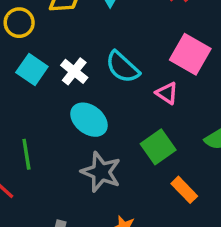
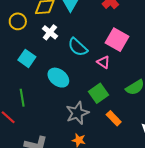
cyan square: (32, 69) -> (27, 58), moved
white cross: (74, 71) -> (50, 32), moved
gray star: (101, 172) -> (77, 113), moved, turned 30

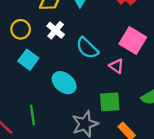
yellow circle: (18, 21) -> (21, 29), moved
green square: (98, 93) -> (110, 102), turned 30
green line: (22, 98) -> (32, 115), moved

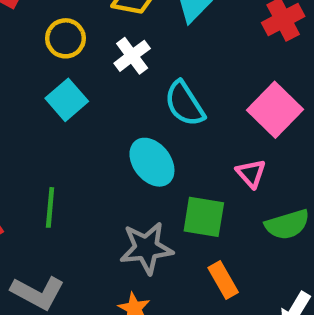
pink triangle: (116, 66) -> (251, 173), moved
cyan ellipse: (64, 83) -> (152, 162), moved

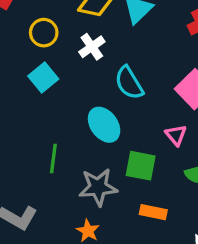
green line: (50, 207) -> (53, 158), moved
orange rectangle: (223, 280) -> (153, 212), turned -50

